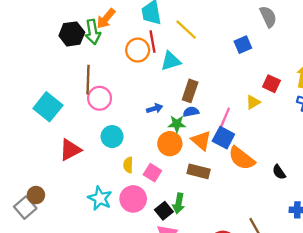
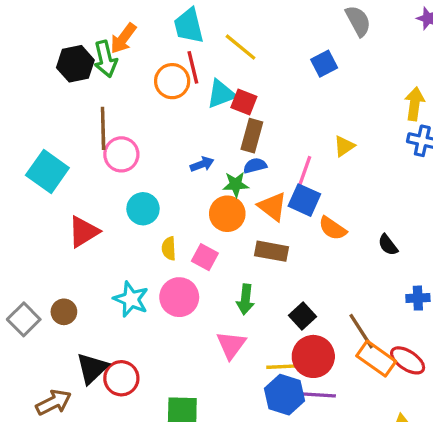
red square: (271, 84) -> (244, 102), moved
orange semicircle: (242, 158) -> (333, 228), size x0.7
brown circle: (36, 195) -> (64, 312), moved
black square: (164, 211) -> (302, 316), moved

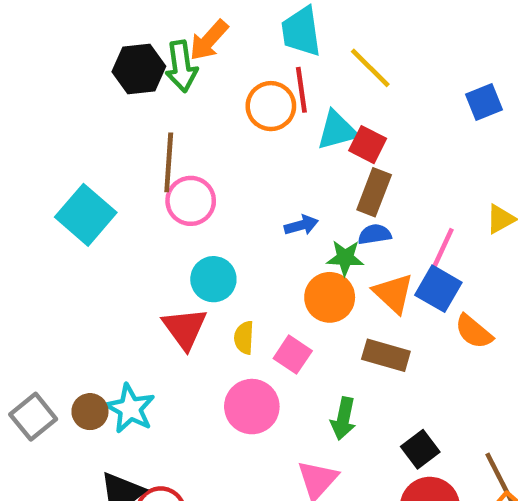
red triangle: (84, 232) -> (185, 328), moved, turned -40
cyan star: (131, 299) -> (130, 409), moved

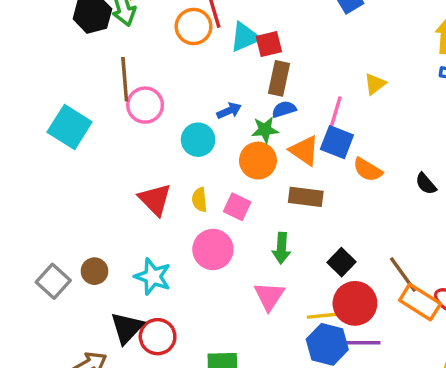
red square: (368, 145) -> (269, 44), turned -32
cyan circle: (213, 279) -> (198, 140), moved
cyan star: (130, 409) -> (153, 277), moved

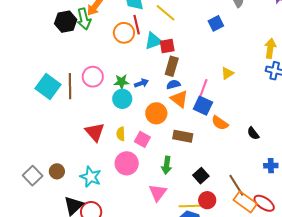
brown line: (125, 79) -> (70, 86), moved
green star: (265, 130) -> (121, 82), moved
orange triangle: (304, 151) -> (179, 99), moved
red circle: (355, 303) -> (207, 200), size x0.7

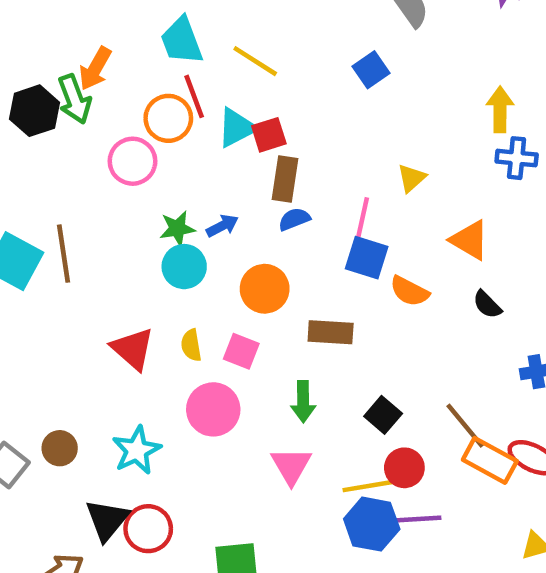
pink circle: (93, 77) -> (132, 161), moved
orange triangle: (179, 99) -> (470, 240), moved
cyan star: (91, 177) -> (137, 450), turned 30

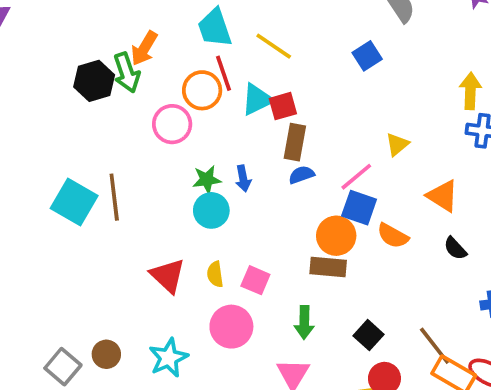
pink line: (362, 220) -> (356, 177), turned 36
blue arrow: (222, 226) -> (243, 178), turned 105
orange circle: (265, 289) -> (336, 236), moved

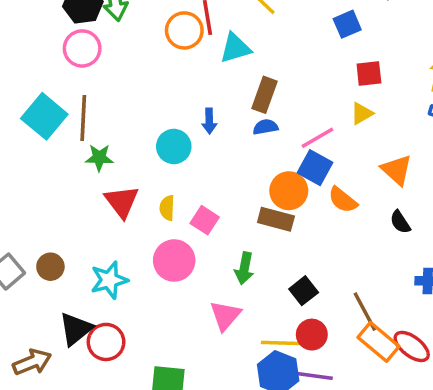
red square: (283, 106) -> (369, 74), moved
pink circle: (172, 124) -> (82, 48), moved
green star: (207, 180) -> (99, 158), moved

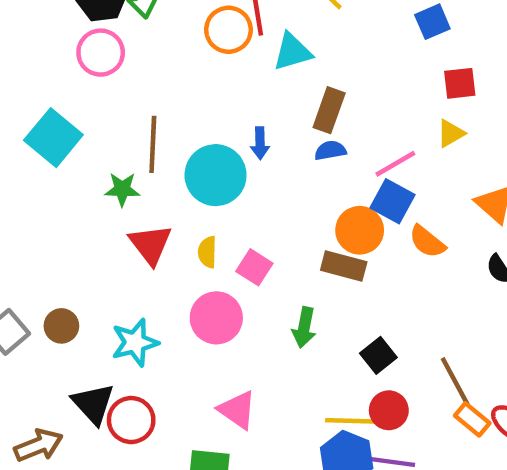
brown line: (83, 118) -> (153, 144), moved
cyan circle: (174, 146) -> (216, 175), size x1.4
pink triangle: (225, 316) -> (237, 410), moved, turned -36
black triangle: (76, 329) -> (93, 404), turned -33
orange rectangle: (378, 342) -> (472, 419), size x0.7

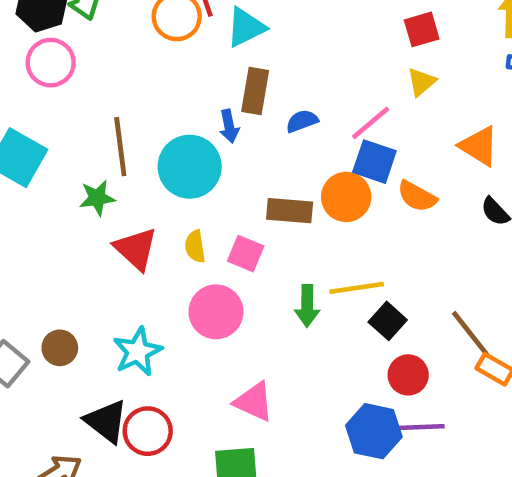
brown rectangle: (329, 110) -> (255, 91), moved
brown rectangle: (344, 266) -> (290, 211), moved
yellow line: (352, 421) -> (357, 288), moved

